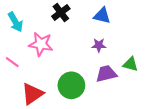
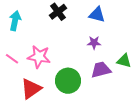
cyan arrow: (15, 22) -> (15, 21), turned -138
pink star: (41, 44) -> (39, 57), moved

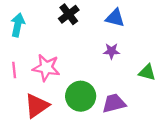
pink line: (12, 59) -> (14, 70), turned 48
purple trapezoid: (101, 70) -> (114, 103), moved

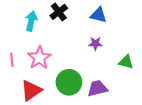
cyan arrow: (18, 25) -> (31, 21), moved
pink star: (46, 68) -> (39, 58), turned 30

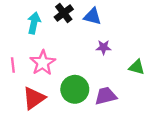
blue triangle: (99, 15) -> (92, 16), moved

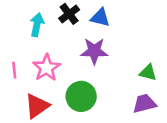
purple star: (104, 47) -> (94, 51), moved, size x1.6
purple trapezoid: (106, 96) -> (144, 104), moved

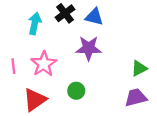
green triangle: (148, 72) -> (139, 68), turned -42
green circle: (81, 96) -> (76, 91), size x0.6

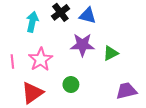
green triangle: (139, 68) -> (111, 53), moved

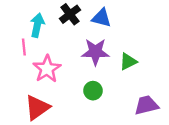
pink line: (12, 62) -> (24, 47), moved
green circle: (71, 85) -> (93, 91), moved

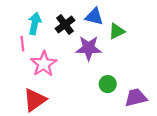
black cross: (70, 14) -> (65, 25), moved
green triangle: (128, 62) -> (117, 31), moved
green circle: (93, 91) -> (108, 84), moved

